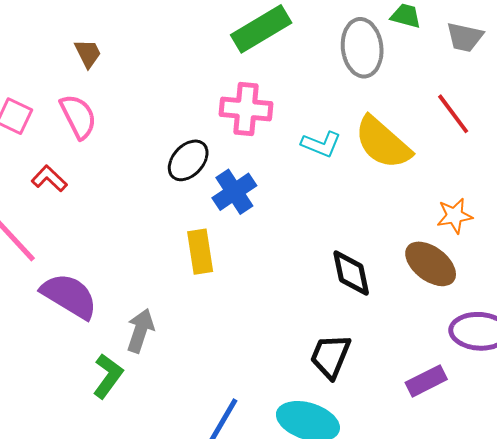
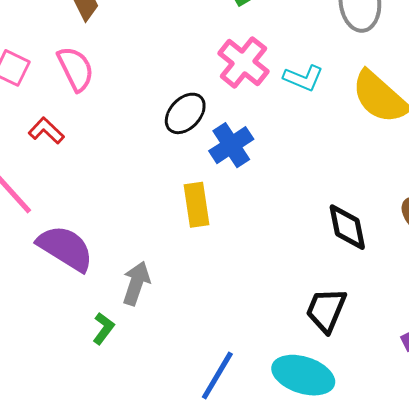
pink cross: (246, 109) -> (243, 62), turned 33
cyan L-shape: (321, 144) -> (303, 78), moved
green L-shape: (108, 376) -> (103, 328), size x0.7

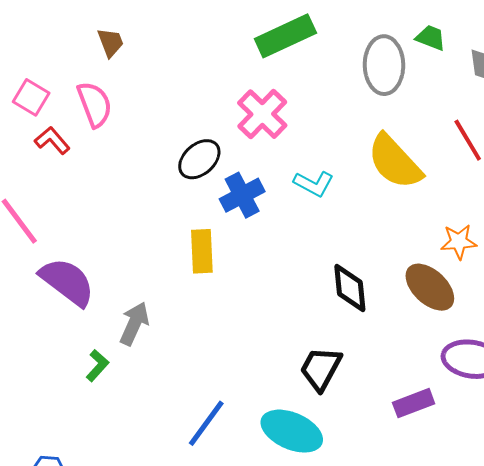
cyan L-shape: (303, 78) -> (314, 184), moved
red L-shape: (46, 131) -> (52, 140), moved

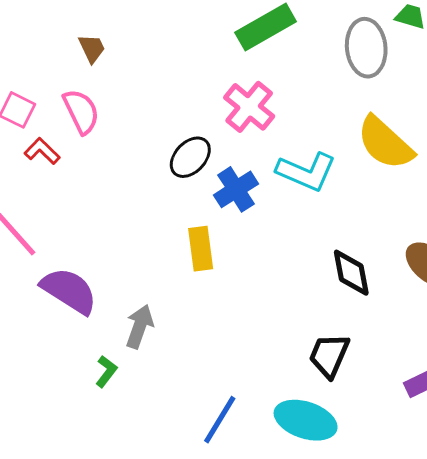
cyan L-shape: (314, 184) -> (306, 172), size x1.5

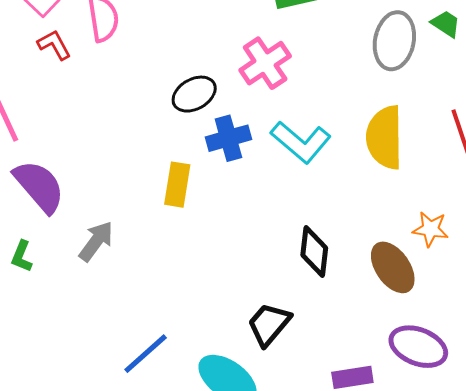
yellow semicircle: (385, 143) -> (385, 137), turned 30
green L-shape: (106, 371) -> (22, 256), moved, turned 148

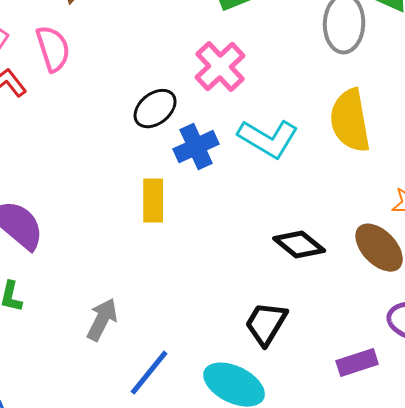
gray arrow: (96, 241) -> (102, 320), moved
black diamond: (314, 252) -> (299, 245), turned -48

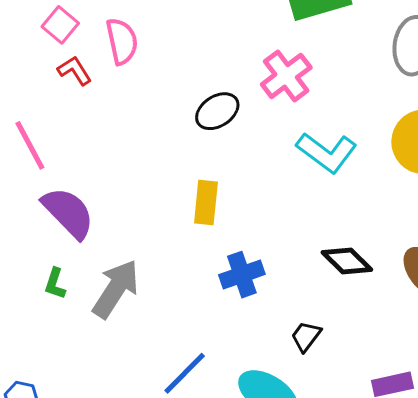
blue cross: (196, 147) -> (242, 275), moved
gray arrow: (102, 320) -> (116, 289), moved, size x1.4
black trapezoid: (266, 324) -> (306, 336), size x0.7

